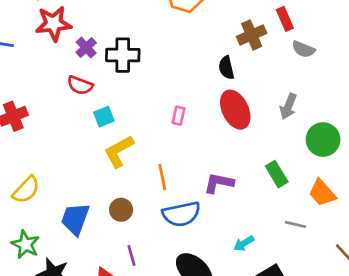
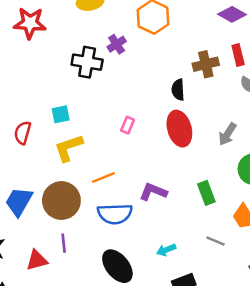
purple cross: (86, 47) -> (117, 44), moved
red semicircle: (80, 85) -> (23, 133), moved, turned 75
orange line: (162, 177) -> (103, 178), turned 70
brown circle: (121, 210) -> (61, 201), size x1.8

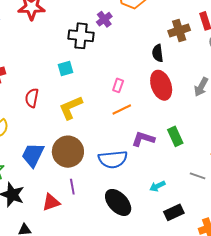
cyan square: (61, 114) -> (65, 69), moved
orange line: (103, 178) -> (122, 110), moved
green rectangle: (206, 193) -> (175, 136), moved

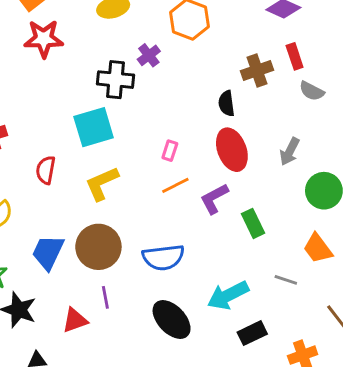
cyan square: (65, 69) -> (94, 127), size x1.8
purple L-shape: (143, 139) -> (214, 199), moved, turned -45
cyan arrow: (157, 186) -> (228, 295), size x1.8

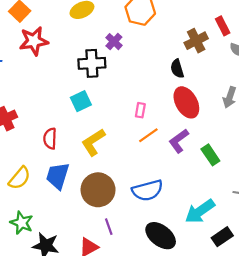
cyan square: (94, 127) -> (81, 101), size x0.7
blue trapezoid: (48, 252) -> (58, 176), moved

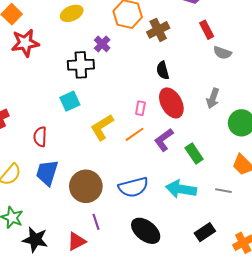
brown cross: (196, 41) -> (158, 30), moved
pink rectangle: (140, 110) -> (140, 108), moved
yellow L-shape: (93, 142) -> (102, 127), moved
cyan arrow: (200, 211) -> (181, 189), moved, turned 44

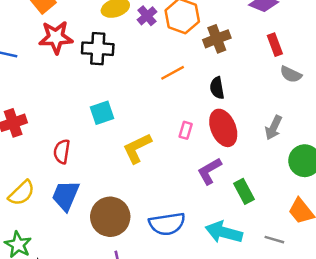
purple cross: (102, 44) -> (147, 16), moved
black cross: (81, 65) -> (98, 49), moved
orange line: (135, 134) -> (173, 73), moved

